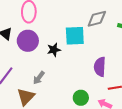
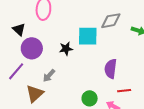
purple circle: (28, 41) -> (32, 48), moved

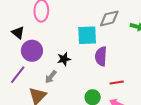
black star: (66, 49) -> (64, 59), moved
purple semicircle: (111, 69) -> (101, 56), moved
red line: (124, 91) -> (117, 82), moved

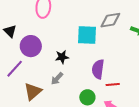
black triangle: (18, 33) -> (10, 31), moved
purple semicircle: (101, 56) -> (98, 69), moved
gray arrow: (51, 77) -> (57, 79), moved

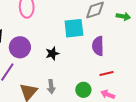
purple semicircle: (98, 69) -> (98, 46), moved
gray arrow: (57, 79) -> (51, 87), moved, turned -40

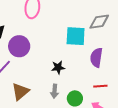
black star: (52, 53) -> (58, 68), moved
gray arrow: (51, 87) -> (55, 91), moved

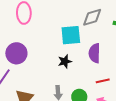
black star: (58, 68) -> (65, 61), moved

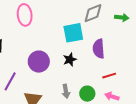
purple circle: (16, 53) -> (39, 62), moved

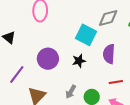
cyan square: (73, 33) -> (86, 35), turned 30
gray arrow: (66, 91) -> (71, 92), turned 32

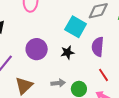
red line: (116, 82) -> (104, 75), turned 64
gray arrow: (71, 92) -> (58, 83), turned -128

